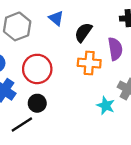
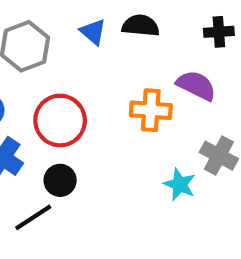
black semicircle: (83, 32) -> (141, 26), moved, turned 60
purple semicircle: (115, 49) -> (196, 85), turned -55

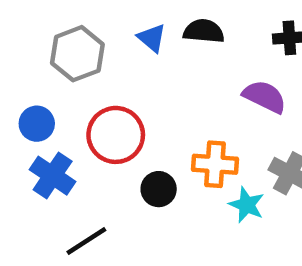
orange cross: (151, 110) -> (215, 164), moved
black circle: (60, 180) -> (159, 189), moved

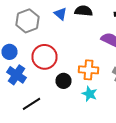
cyan star: (247, 205) -> (90, 94), moved

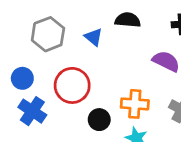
blue triangle: (60, 14) -> (94, 37), moved

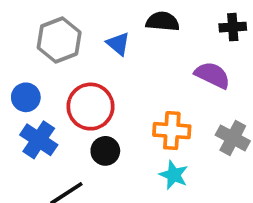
black circle: (99, 120) -> (105, 151), moved

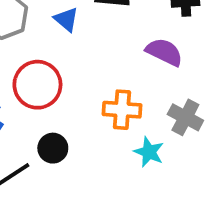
black circle: (105, 151) -> (53, 148), moved
cyan star: (174, 175) -> (149, 152), moved

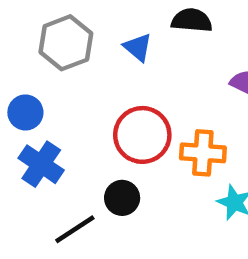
red circle: (37, 85) -> (142, 135), moved

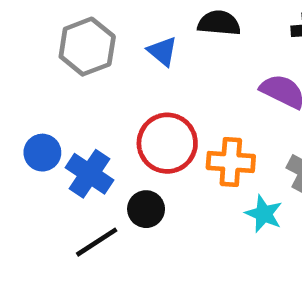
blue circle: (25, 112) -> (42, 153), moved
blue cross: (41, 164) -> (90, 174), moved

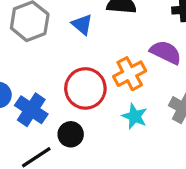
orange cross: (231, 162) -> (130, 74), moved, turned -32
cyan star: (264, 214) -> (135, 116), moved

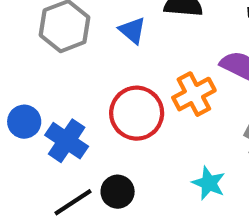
cyan star: (135, 116) -> (209, 183), moved
black circle: (71, 134) -> (118, 192), moved

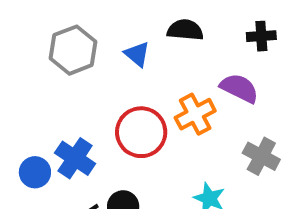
blue circle: (24, 122) -> (35, 172), moved

